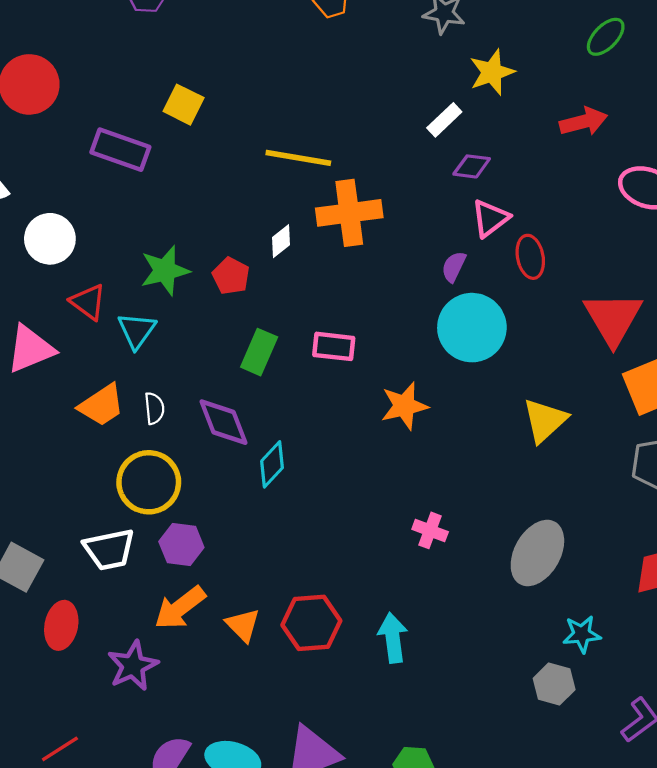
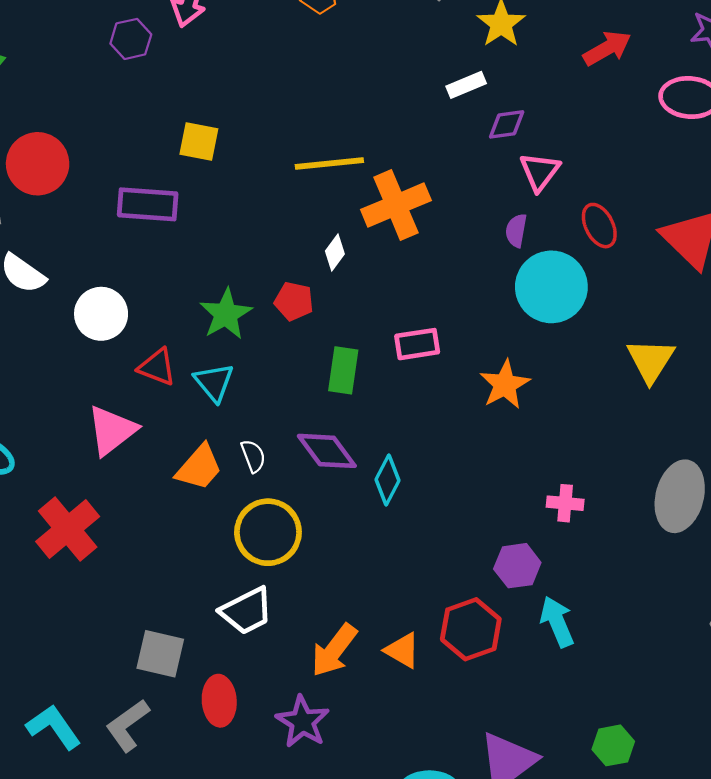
white rectangle: (444, 120) -> (466, 85), turned 36
red ellipse: (530, 257) -> (599, 226), moved
purple hexagon: (181, 544) -> (517, 566), moved

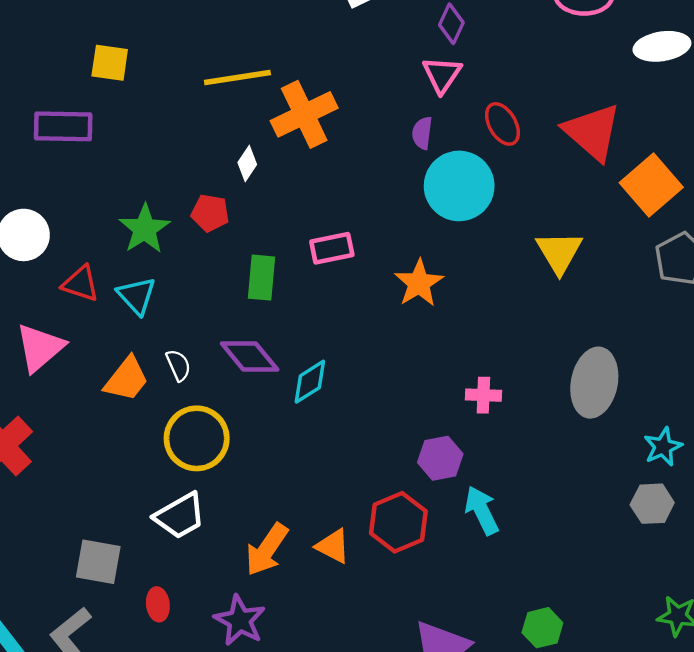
purple diamond: (507, 124) -> (451, 24), moved, turned -54
cyan diamond: (387, 480) -> (310, 382), turned 33
red ellipse: (219, 701) -> (158, 604), size x0.7

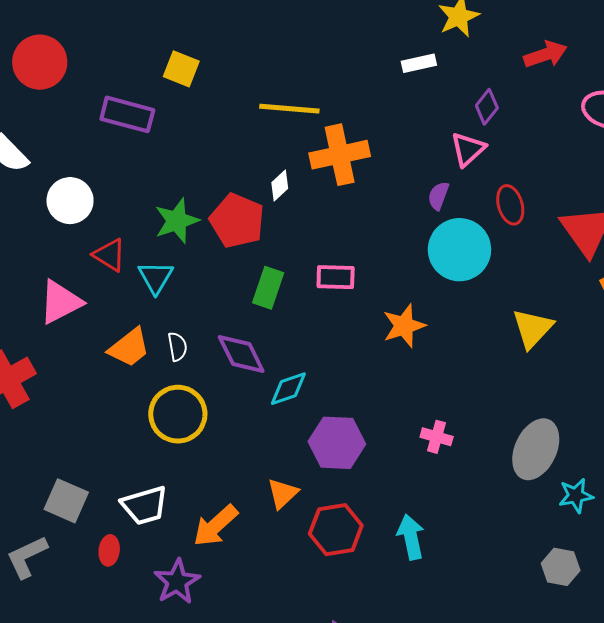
red pentagon: (210, 213) -> (237, 221), size x1.6
cyan star: (663, 447) -> (576, 496), moved
purple hexagon: (440, 458) -> (337, 443), moved, size x1.4
white trapezoid: (180, 516) -> (145, 505), moved
orange triangle: (333, 546) -> (283, 493), moved, turned 36

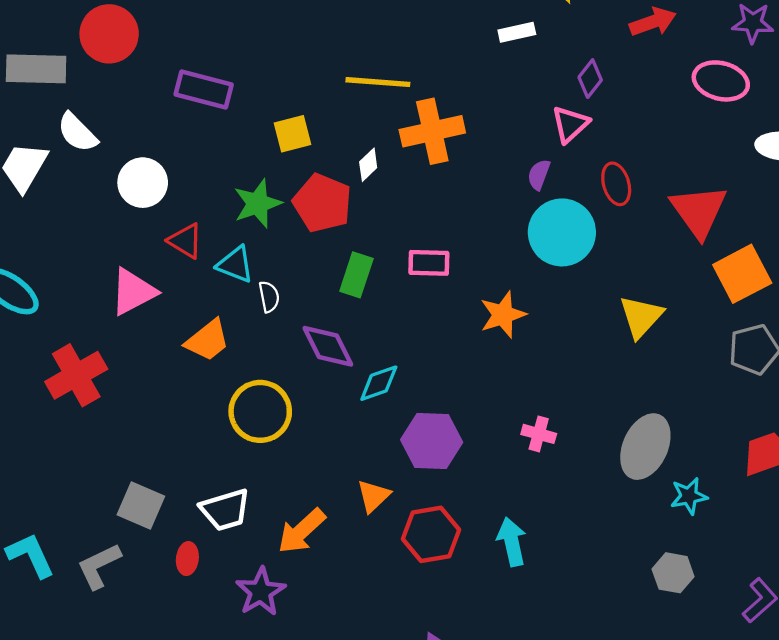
yellow square: (181, 69) -> (293, 134), moved, turned -36
cyan triangle: (156, 277) -> (235, 264), turned -39
white semicircle: (177, 347) -> (269, 297), moved

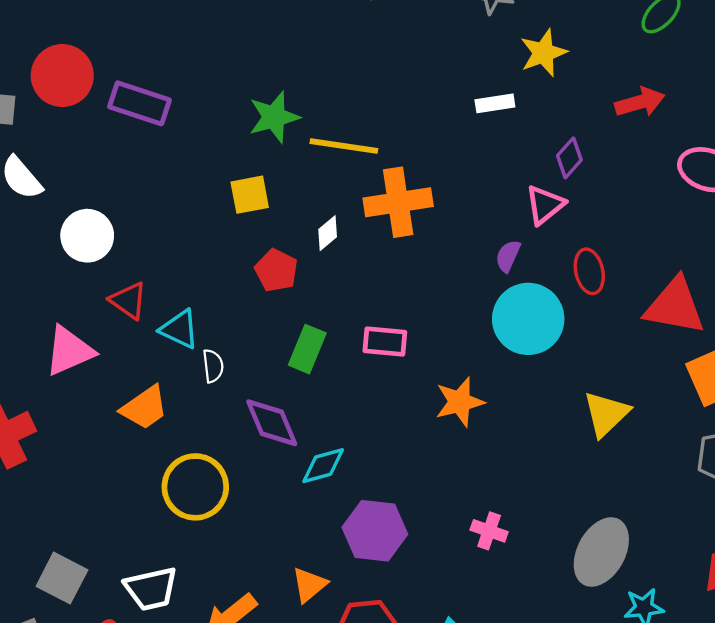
purple rectangle: (204, 89) -> (139, 103), moved
red pentagon: (322, 203) -> (276, 270), size x0.7
green star: (258, 204) -> (274, 117), moved
red triangle: (699, 211) -> (675, 306), turned -48

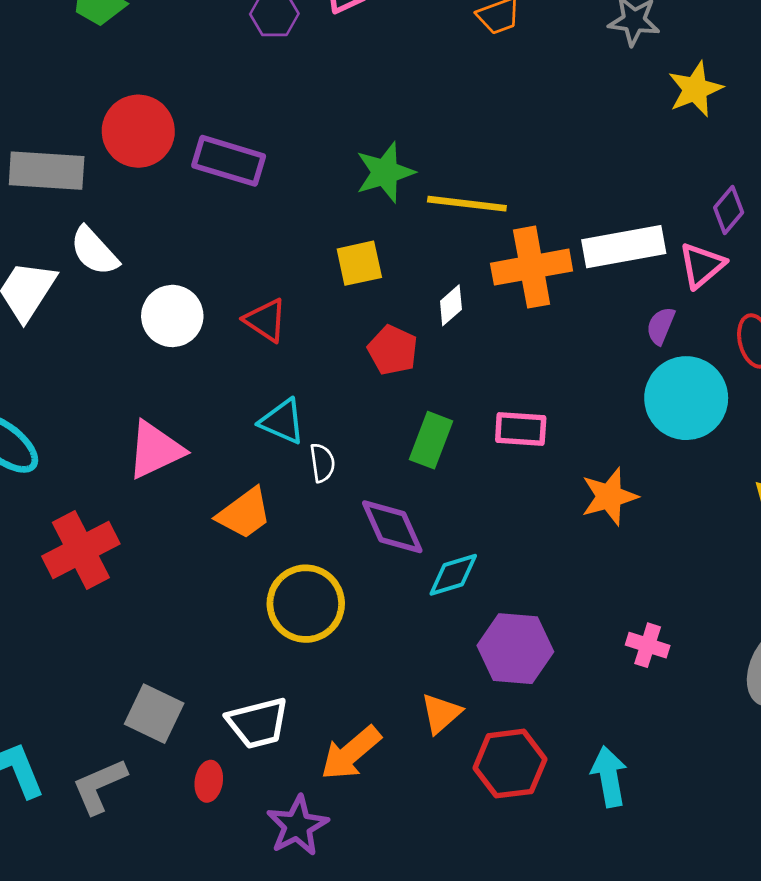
white rectangle: (495, 103) -> (624, 247), moved, size x1.8
red triangle: (128, 301) -> (266, 320), moved

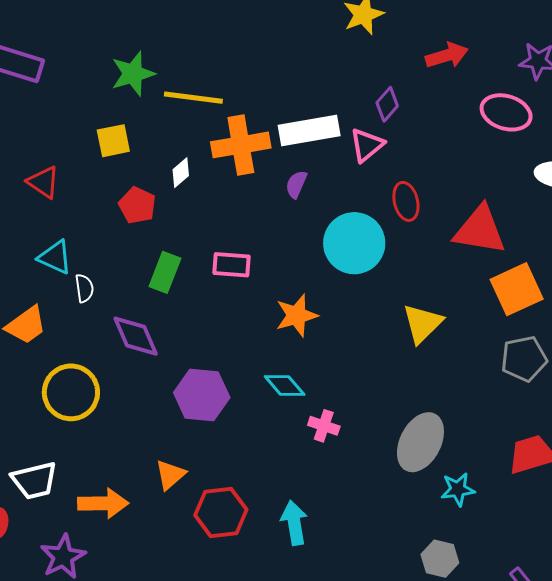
purple semicircle: (661, 326) -> (296, 184), moved
cyan diamond: (453, 575) -> (285, 385), moved, turned 66
purple hexagon: (515, 649) -> (202, 395), moved
orange arrow: (351, 753) -> (103, 503), turned -141

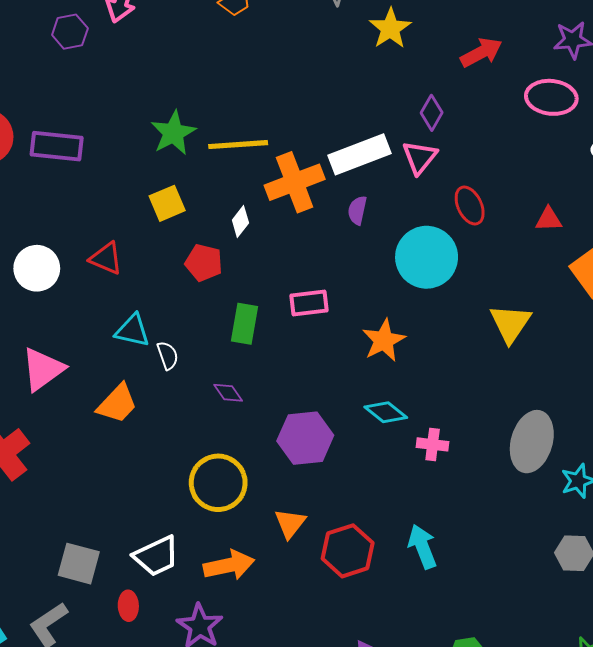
red triangle: (480, 230) -> (549, 219), size x0.5
purple diamond: (136, 336) -> (228, 393), size x0.6
yellow circle: (71, 392) -> (218, 483), moved

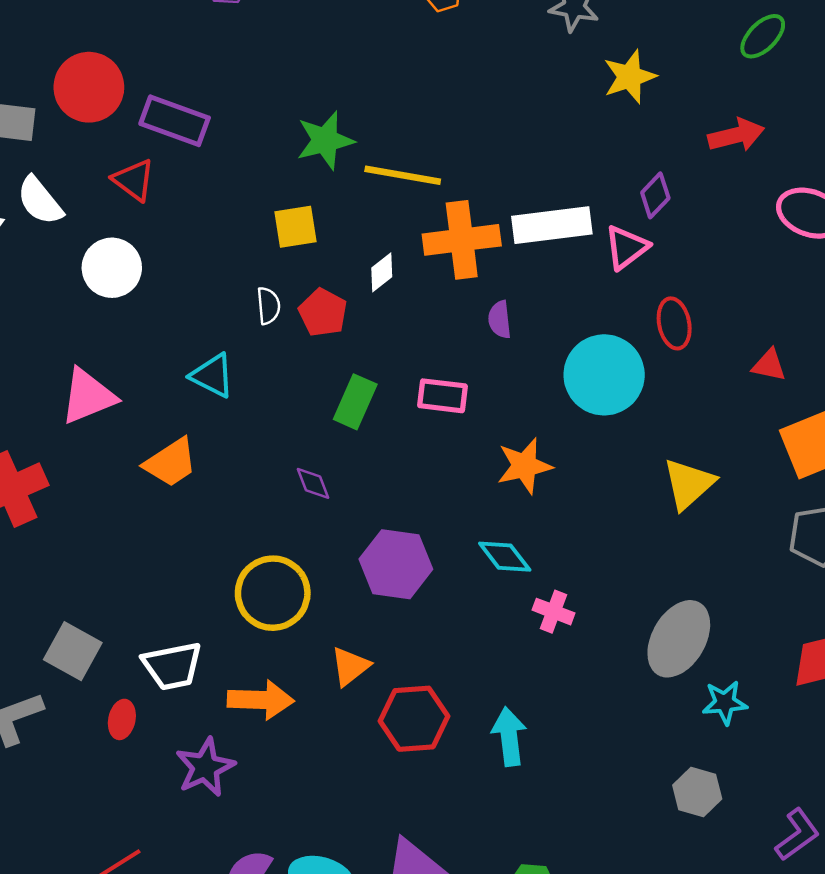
purple semicircle: (357, 210) -> (500, 320), moved, turned -32
red triangle: (106, 258) -> (134, 180), moved
white semicircle: (168, 355) -> (268, 306), moved

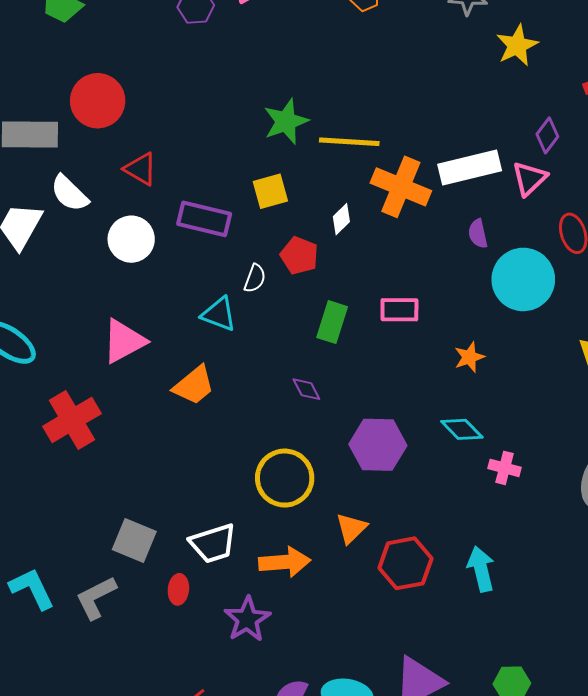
purple rectangle: (175, 121) -> (204, 219), moved
orange cross: (462, 240) -> (401, 187), turned 36
white semicircle: (268, 306) -> (255, 278), moved, turned 32
purple semicircle: (500, 320) -> (478, 234), moved
orange star: (525, 466) -> (469, 357), size x0.7

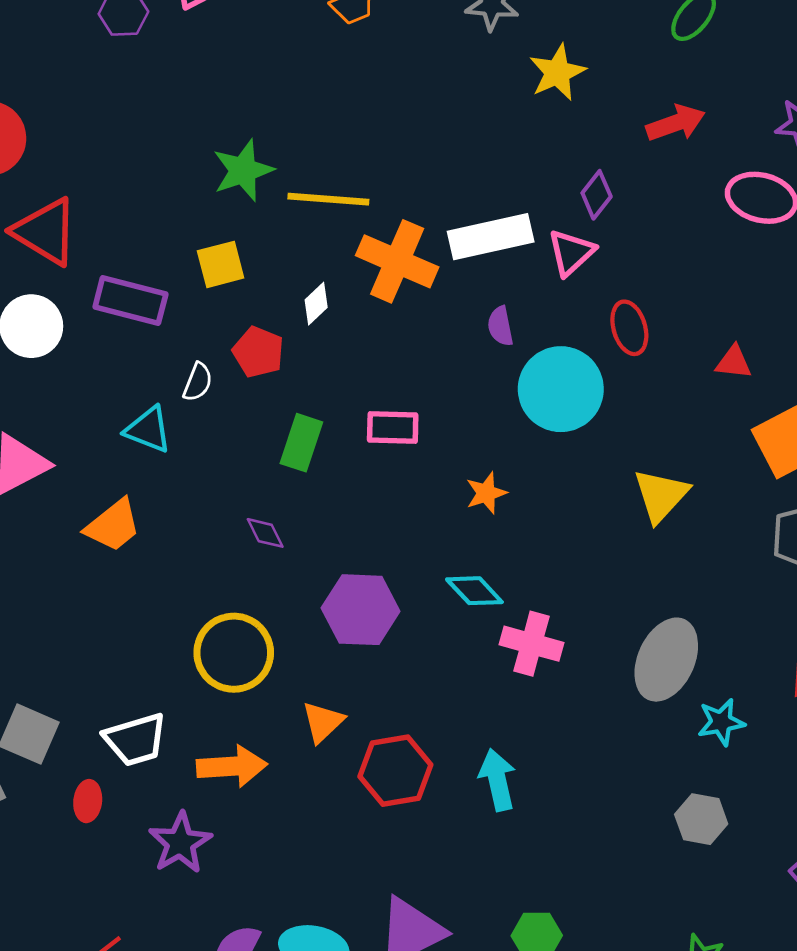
red triangle: (141, 169) -> (45, 231), size x1.5
pink cross: (505, 468) -> (531, 644), size x1.4

